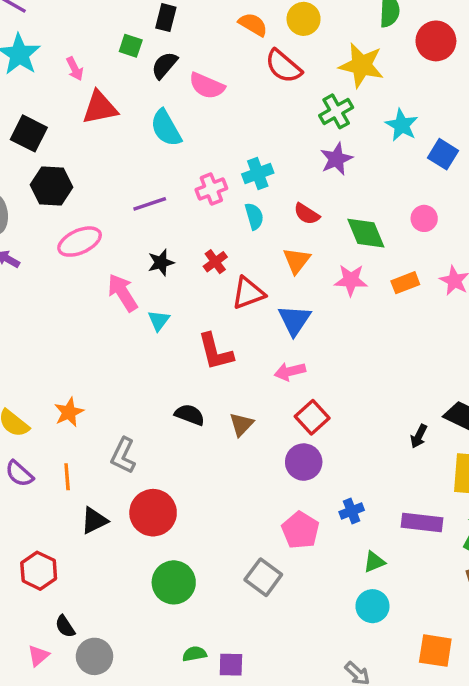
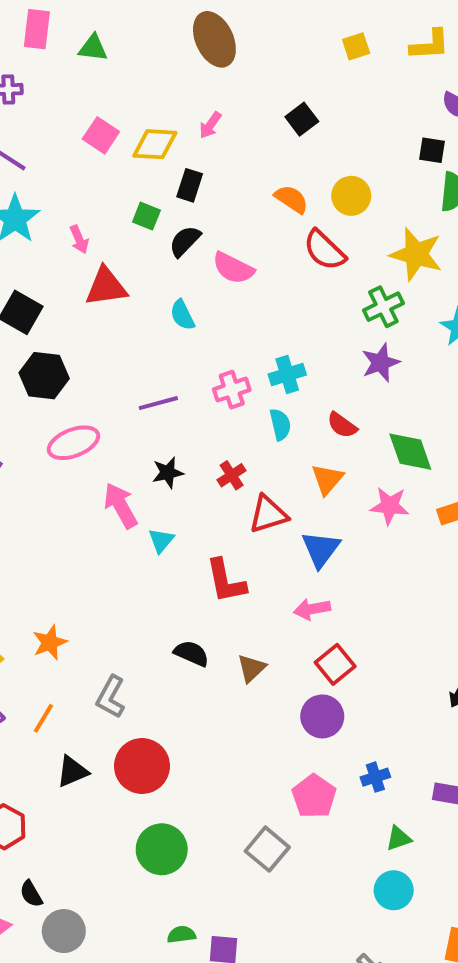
cyan semicircle: (166, 128) -> (182, 315), size x0.7
orange line: (67, 477) -> (43, 718), turned 32

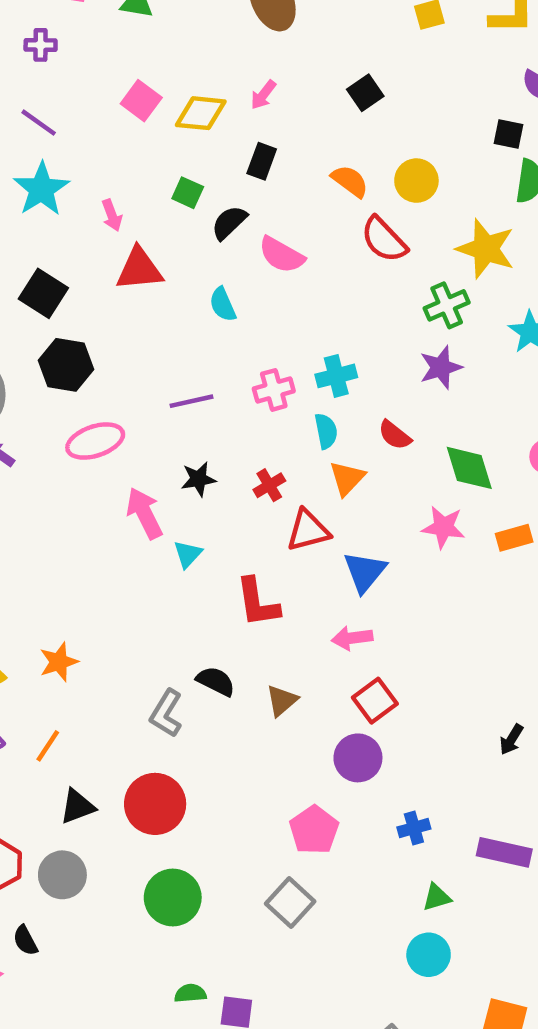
black rectangle: (190, 185) -> (262, 161), moved
orange triangle: (327, 479) -> (347, 478), moved
gray L-shape: (111, 697) -> (166, 713), moved
pink pentagon: (314, 796) -> (314, 830), moved
gray circle: (64, 931) -> (62, 875), moved

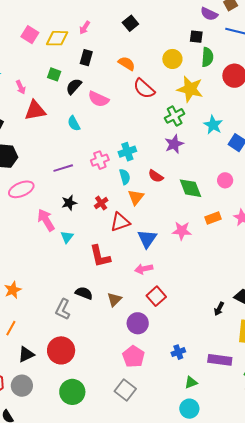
yellow circle: (416, 181) -> (172, 59), moved
pink star: (443, 527) -> (182, 231), moved
purple circle: (358, 758) -> (138, 323), moved

